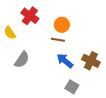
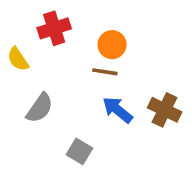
red cross: (30, 16) -> (54, 28), turned 36
gray square: (72, 87) -> (79, 151), moved

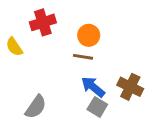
gray semicircle: (40, 108) -> (36, 107), moved
gray square: (79, 151) -> (97, 107), moved

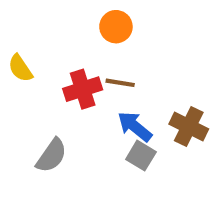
red cross: (43, 22) -> (83, 89), moved
orange circle: (89, 35) -> (116, 27), moved

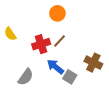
brown line: (120, 83) -> (59, 41), turned -56
blue arrow: (135, 126) -> (55, 67), moved

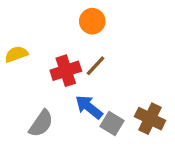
yellow semicircle: (10, 34) -> (16, 54), turned 104
brown cross: (93, 63) -> (150, 119), moved

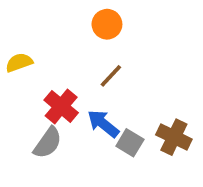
red cross: (66, 71) -> (61, 106), moved, turned -32

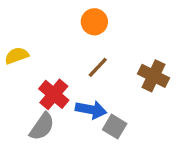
blue arrow: (103, 124) -> (91, 110), turned 152
brown cross: (174, 137) -> (154, 76), moved

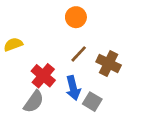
brown cross: (154, 76) -> (109, 63), moved
blue arrow: (91, 110) -> (73, 88), turned 65

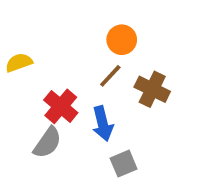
orange circle: (76, 17) -> (122, 40), moved
gray square: (92, 102) -> (124, 164), moved, turned 36

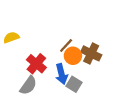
orange circle: (122, 40) -> (73, 56), moved
gray square: (124, 164) -> (74, 84), moved, turned -35

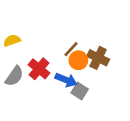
blue arrow: (61, 74) -> (66, 80), turned -54
gray semicircle: (28, 85) -> (14, 76), moved

